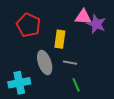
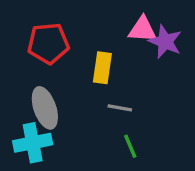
red pentagon: (28, 25) -> (48, 43), turned -30
gray ellipse: (45, 63) -> (45, 108), moved

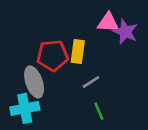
red pentagon: (48, 43) -> (53, 56), moved
gray line: (120, 108) -> (91, 82), turned -42

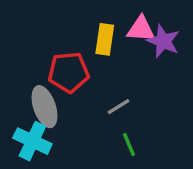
yellow rectangle: (78, 52) -> (105, 39), moved
cyan cross: (25, 108) -> (32, 141), turned 36

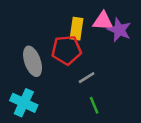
red pentagon: (69, 72) -> (66, 50), moved
gray ellipse: (44, 107) -> (33, 61), moved

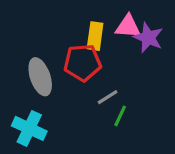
green line: (94, 105) -> (120, 116), moved, turned 48

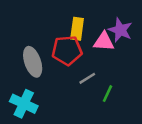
pink triangle: (128, 27) -> (104, 41), moved
green line: (120, 116) -> (108, 94), moved

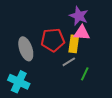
yellow rectangle: (77, 29) -> (74, 44), moved
purple star: (120, 30) -> (79, 16), moved

